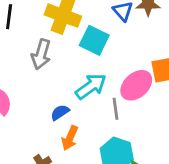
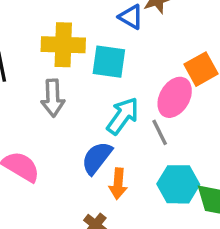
blue semicircle: (60, 112) -> (97, 158), size x1.5

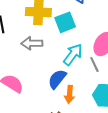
cyan square: (109, 62) -> (65, 22), turned -30
gray arrow: (53, 98) -> (32, 43), turned 90

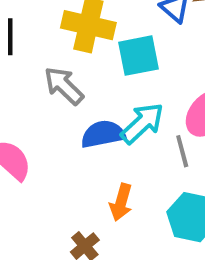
gray arrow: (32, 43) -> (64, 86), turned 35
blue semicircle: (57, 79) -> (103, 134), moved, turned 30

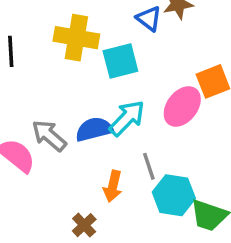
gray arrow: (64, 86) -> (49, 136), moved
gray line: (182, 151) -> (149, 166), moved

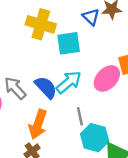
blue semicircle: (94, 129) -> (46, 87), turned 55
orange arrow: (113, 186) -> (38, 124), moved, size x1.4

